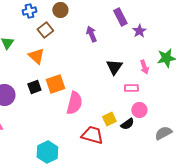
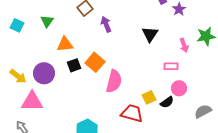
purple arrow: (91, 34) -> (106, 24), moved
orange triangle: (36, 56) -> (65, 44), moved, turned -48
black triangle: (114, 67) -> (150, 34), moved
orange square: (55, 84) -> (95, 62), turned -30

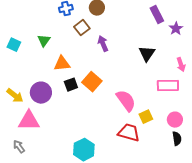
pink rectangle: (171, 66) -> (168, 86), size x1.5
pink semicircle: (114, 81) -> (126, 101), moved, turned -50
pink circle: (179, 88) -> (175, 120), moved
black semicircle: (167, 102) -> (177, 139), moved, turned -64

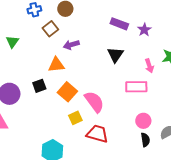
purple rectangle: (157, 15) -> (119, 24), moved, turned -42
purple arrow: (103, 44) -> (71, 45), turned -84
orange triangle: (62, 64) -> (56, 65), moved
orange square: (92, 82) -> (67, 92), moved
yellow square: (146, 117) -> (75, 118), moved

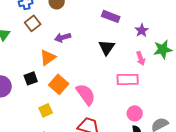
brown square: (50, 29) -> (33, 23), moved
purple star: (144, 30) -> (142, 30), moved
orange triangle: (56, 65) -> (48, 57), turned -30
yellow square: (75, 118) -> (46, 110), moved

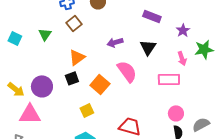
purple arrow: (63, 37) -> (115, 42), moved
orange triangle: (48, 57) -> (77, 57), moved
pink semicircle: (86, 94) -> (127, 71), moved

